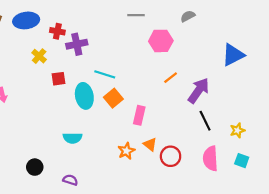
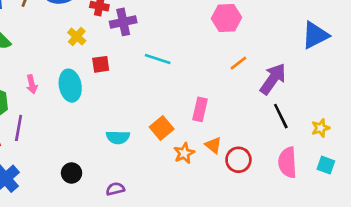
cyan ellipse: (84, 96) -> (70, 86), moved
orange square: (113, 98) -> (162, 128), moved
purple semicircle: (70, 180) -> (115, 189), turned -32

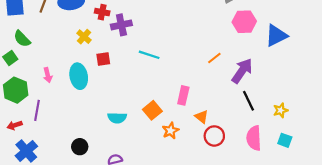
pink hexagon: (227, 18) -> (244, 22), moved
orange triangle: (213, 145) -> (202, 117), moved

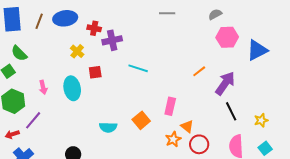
purple line: (37, 110) -> (33, 120), turned 30
orange star: (171, 131) -> (173, 139), moved
cyan square: (285, 140) -> (265, 148), turned 32

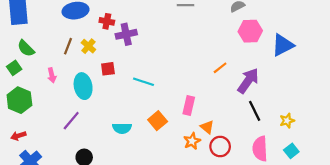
brown line: (39, 21) -> (68, 46), moved
cyan line: (138, 68) -> (143, 82), moved
pink arrow: (43, 87) -> (52, 75), moved
purple line: (33, 120) -> (71, 121), moved

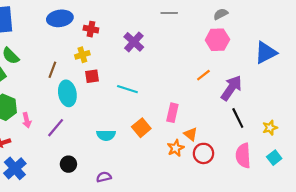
pink hexagon: (250, 31) -> (217, 40), moved
purple cross: (126, 34) -> (134, 42), moved, turned -36
brown line: (68, 46) -> (52, 70), moved
yellow cross: (88, 46) -> (82, 55), moved, turned 32
pink arrow: (52, 75) -> (27, 120), moved

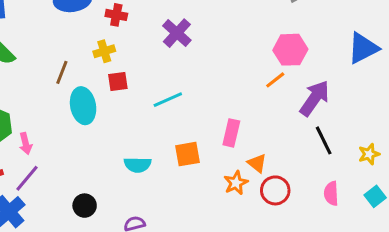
pink hexagon: (217, 40) -> (290, 50), moved
cyan line: (127, 89) -> (168, 100), turned -42
purple line: (56, 128) -> (27, 178), moved
orange square: (141, 128) -> (187, 154), turned 30
pink semicircle: (243, 156) -> (331, 193), size x0.7

